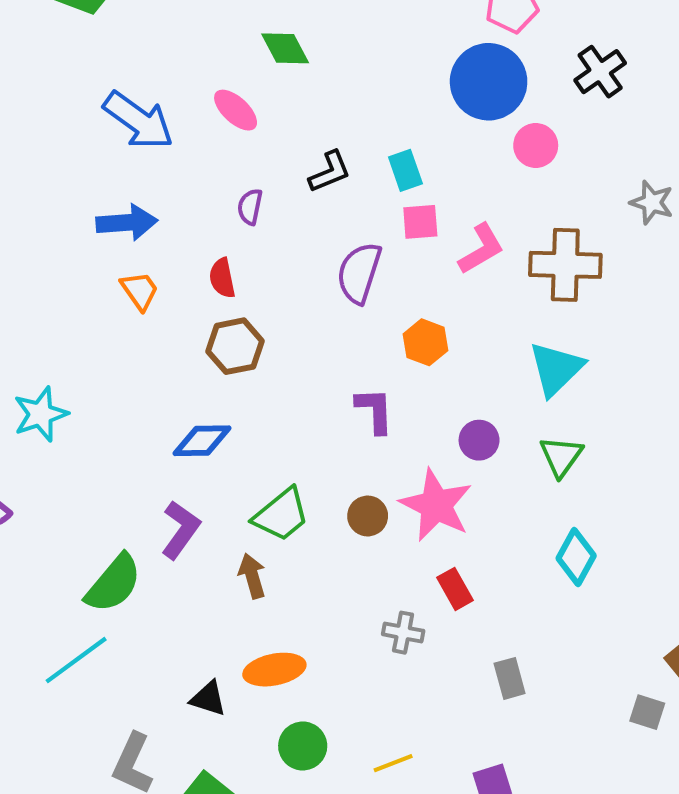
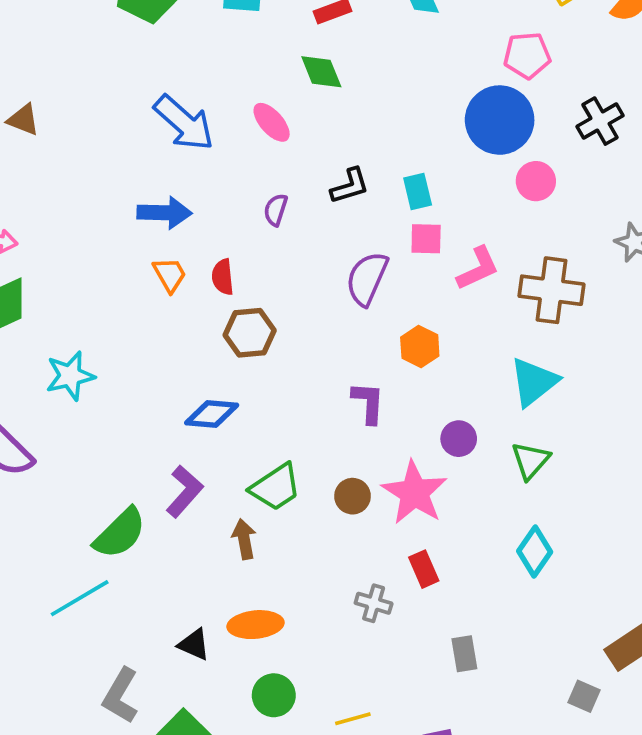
red semicircle: (222, 278) -> (223, 277), moved

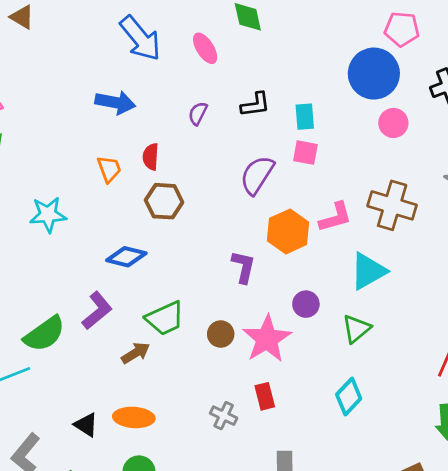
pink L-shape: (478, 268) -> (335, 217), moved
orange trapezoid: (170, 275) -> (109, 169), moved
orange hexagon: (420, 347) -> (288, 231), size x1.4
cyan star: (70, 376) -> (48, 215), moved
brown arrow: (244, 539) -> (136, 353), turned 60

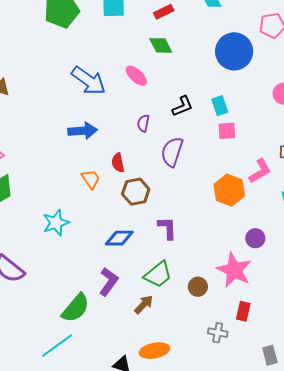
blue circle: (374, 74) -> (234, 51), moved
purple semicircle: (257, 175) -> (172, 152), moved
purple L-shape: (243, 267) -> (167, 228), moved
brown circle: (221, 334) -> (198, 287), moved
red rectangle: (265, 396) -> (243, 311), turned 42

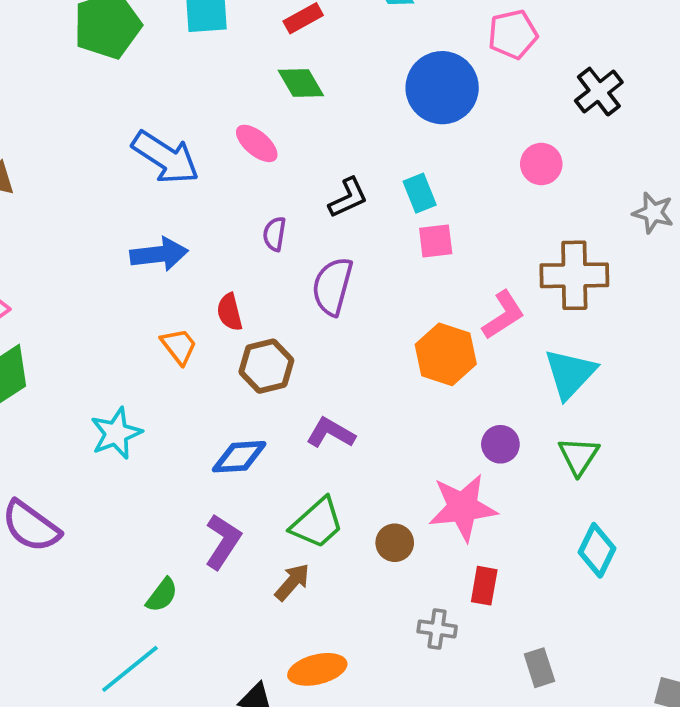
purple L-shape: (167, 228) -> (331, 433), turned -55
pink star: (234, 270) -> (463, 507), turned -30
green semicircle: (76, 308) -> (162, 595), size x0.6

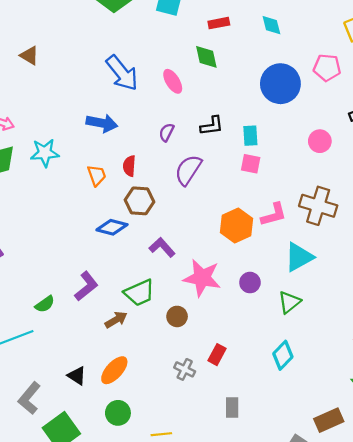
cyan star: (116, 433) -> (45, 153), moved
blue diamond: (239, 457) -> (112, 227), moved
pink star: (463, 507) -> (202, 278), moved
orange ellipse: (317, 669) -> (114, 370), turned -52

